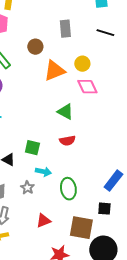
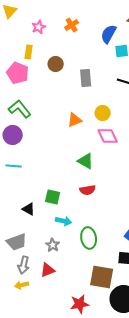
brown circle: (35, 47) -> (56, 64), moved
orange triangle: (54, 71) -> (75, 120), size x0.7
gray star: (27, 188) -> (53, 245), moved
red triangle: (43, 221) -> (48, 270), moved

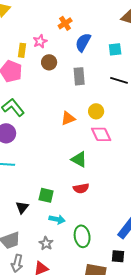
pink star: (39, 27) -> (40, 41), moved
blue semicircle: (109, 34) -> (83, 42), moved
black triangle: (29, 209) -> (22, 207), turned 40

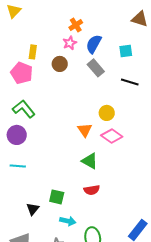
pink star: (40, 41) -> (70, 43), moved
gray rectangle: (79, 76) -> (96, 68), moved, turned -36
orange triangle: (68, 118) -> (85, 130), moved, turned -42
pink diamond: (101, 134) -> (112, 136), turned -30

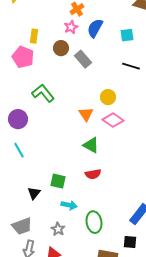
gray rectangle: (96, 68) -> (83, 59), moved
green L-shape: (24, 109) -> (43, 93), moved
cyan line: (18, 166) -> (19, 150), turned 56

